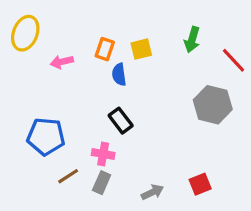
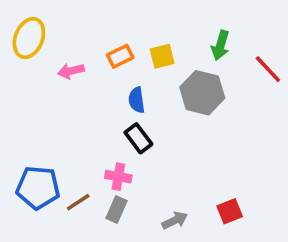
orange rectangle: (105, 49) -> (120, 56), turned 45
blue semicircle: (119, 75) -> (137, 100), moved
gray hexagon: (213, 105) -> (202, 93), moved
blue pentagon: (46, 136) -> (38, 188), moved

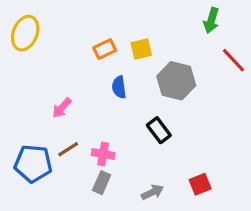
green arrow: (220, 45) -> (211, 20), moved
pink arrow: (71, 71) -> (62, 108), moved, turned -35
black rectangle: (138, 138) -> (159, 130), moved
brown line: (78, 202) -> (68, 149), moved

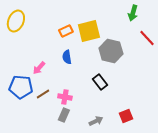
yellow square: (141, 49) -> (89, 31), size x1.6
blue semicircle: (119, 87) -> (67, 57), moved
blue pentagon: (33, 164) -> (21, 87), moved

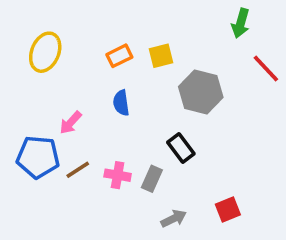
yellow ellipse: (16, 21) -> (45, 52), moved
yellow square: (89, 31) -> (161, 56), size x0.6
gray rectangle: (64, 115) -> (152, 179), moved

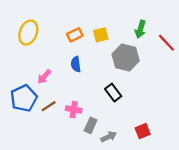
green arrow: (241, 23) -> (140, 29), moved
blue pentagon: (38, 157) -> (24, 98), turned -30
gray rectangle: (152, 179) -> (91, 125), moved

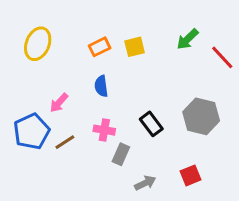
green arrow: (140, 29) -> (187, 39), turned 30
gray hexagon: (126, 57) -> (201, 116), moved
pink cross: (74, 110) -> (104, 130), moved
gray rectangle: (91, 125) -> (121, 154), moved

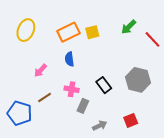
orange rectangle: (100, 47) -> (68, 32), size x1.5
blue pentagon: (32, 132) -> (20, 113), moved, turned -30

